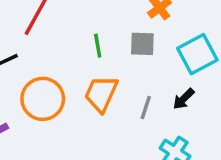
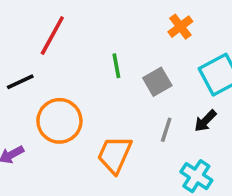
gray square: (142, 44) -> (157, 82), moved, turned -32
orange trapezoid: (101, 94) -> (115, 155), moved

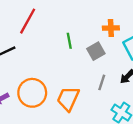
orange cross: (180, 27) -> (111, 28), moved, turned 35
orange circle: (59, 121) -> (32, 93), moved

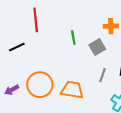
red line: (28, 21) -> (36, 20), turned -35
orange trapezoid: (68, 99) -> (72, 90), turned 75

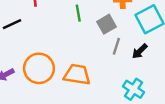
gray line: (103, 75) -> (116, 46), moved

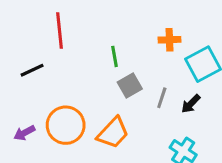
gray square: (107, 24) -> (130, 85), moved
orange trapezoid: (77, 75) -> (113, 133), turned 124

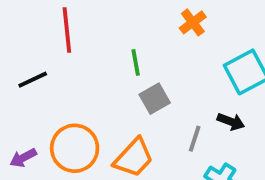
orange cross: (169, 40) -> (193, 22), moved, turned -35
gray line: (162, 98) -> (195, 139), moved
black arrow: (191, 104) -> (231, 122), turned -115

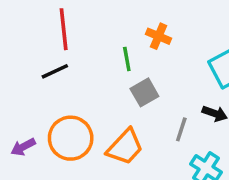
orange cross: (193, 22) -> (158, 36), moved, turned -30
black line: (33, 80) -> (55, 71), moved

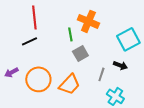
orange cross: (158, 36) -> (88, 21), size x1.5
purple arrow: (23, 147) -> (11, 72), moved

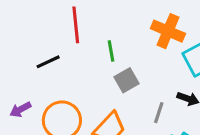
red line: (34, 17) -> (76, 25), moved
orange cross: (88, 21) -> (168, 31), moved

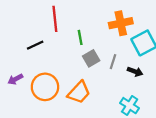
orange cross: (168, 31) -> (121, 23), turned -35
gray line: (159, 113) -> (113, 62), moved

